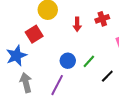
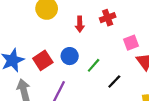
red square: (34, 34) -> (43, 60), moved
blue circle: (68, 61) -> (70, 56), moved

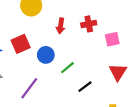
pink square: (131, 43) -> (112, 39), moved
red square: (43, 60) -> (21, 44), moved

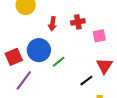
red square: (21, 44) -> (14, 57), moved
blue circle: (46, 55) -> (39, 50), size x1.5
black line: (85, 87) -> (86, 81), moved

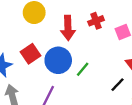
red arrow: (52, 24) -> (68, 28), size x1.5
red square: (14, 57) -> (31, 54), moved

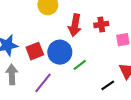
red square: (31, 54) -> (35, 51), moved

